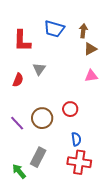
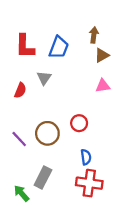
blue trapezoid: (54, 29) -> (59, 47), moved, turned -85

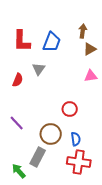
brown circle: (47, 133) -> (51, 134), moved

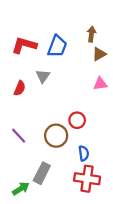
red L-shape: (22, 41) -> (24, 45), turned 105
brown circle: (51, 134) -> (56, 136), moved
green arrow: (19, 171) -> (21, 189), turned 98

